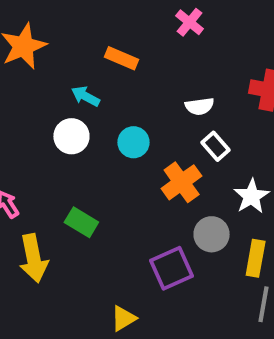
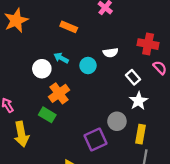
cyan arrow: (85, 96) -> (61, 58), moved
cyan circle: (133, 142) -> (88, 65), moved
white rectangle: (216, 146) -> (133, 77), moved
orange cross: (182, 182) -> (59, 93), moved

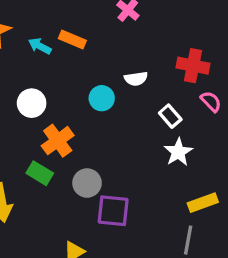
cyan arrow: (61, 58) -> (40, 46), moved
gray circle: (117, 121) -> (87, 183), moved
yellow rectangle: (141, 134) -> (203, 203), moved, turned 60
purple square: (95, 140) -> (113, 211), turned 30

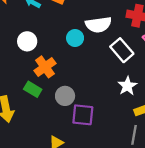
white semicircle: (136, 79) -> (98, 25), size x1.6
white rectangle: (170, 116) -> (122, 50), size x1.5
white star: (178, 152) -> (127, 86), moved

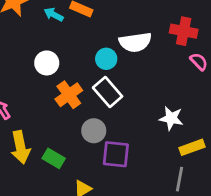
white rectangle: (122, 50) -> (108, 92), moved
white star: (127, 86) -> (171, 118), turned -30
green rectangle: (33, 89) -> (54, 158), moved

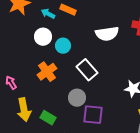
cyan circle: (106, 59) -> (63, 46), moved
white circle: (47, 63) -> (43, 37), moved
orange cross: (69, 95) -> (47, 72), moved

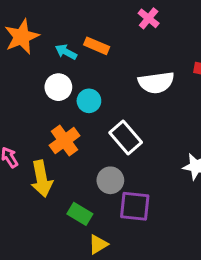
yellow arrow: (24, 110) -> (42, 179), moved
green rectangle: (48, 118) -> (80, 214), moved

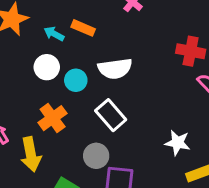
white semicircle: (156, 83) -> (115, 69), moved

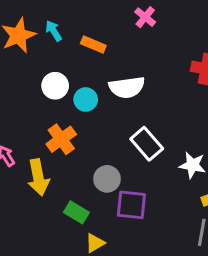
cyan arrow: (54, 34) -> (54, 31), moved, turned 30
white rectangle: (111, 115) -> (147, 144), moved

